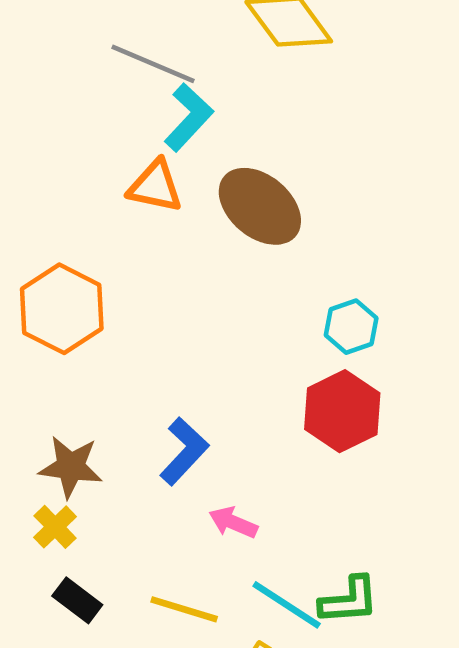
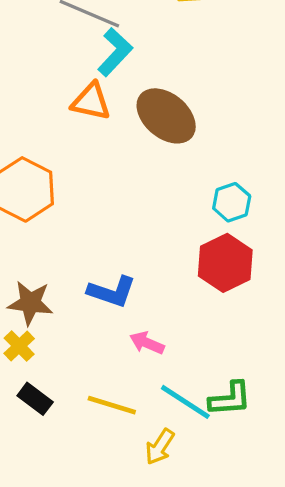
blue L-shape: (184, 451) -> (112, 292), turned 66

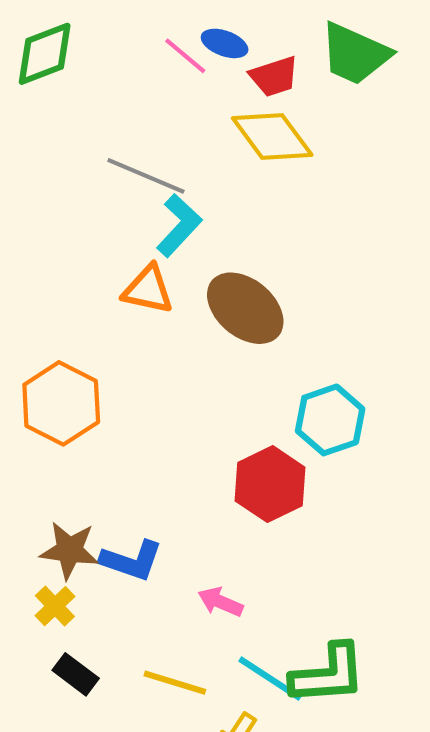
cyan hexagon: (232, 202) -> (330, 420), size x1.4
red hexagon: (225, 263) -> (270, 484), moved
blue L-shape: (112, 292) -> (131, 561), moved
green L-shape: (230, 399) -> (328, 674), size x1.4

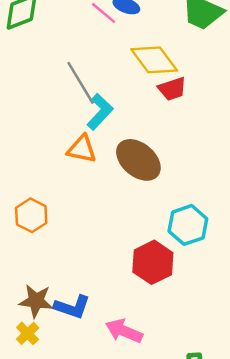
red trapezoid: (274, 77) -> (172, 89), moved
gray line: (146, 176) -> (81, 83), turned 36
orange hexagon: (61, 403) -> (31, 215), size x0.7
pink arrow: (220, 602) -> (124, 331), size x1.4

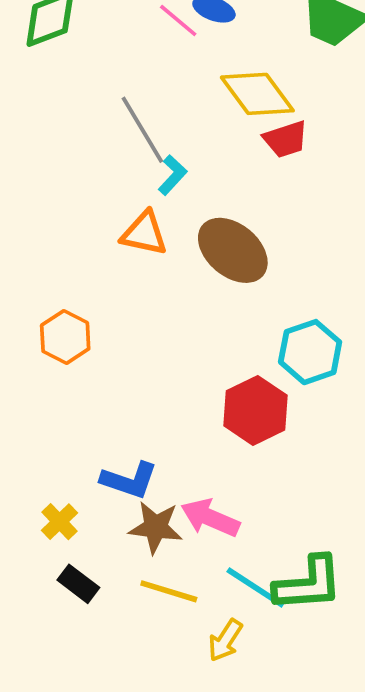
cyan L-shape: (100, 112) -> (173, 175), size x0.7
brown star: (36, 301) -> (156, 527), moved

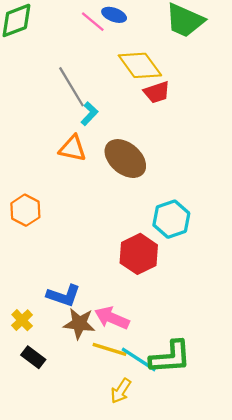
yellow line: (169, 591) -> (110, 349), moved

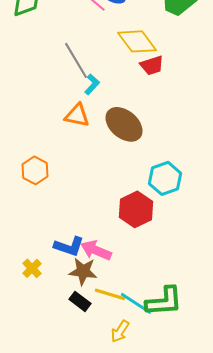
pink arrow: (112, 318) -> (96, 250), moved
black rectangle: (33, 357) -> (80, 301), moved

